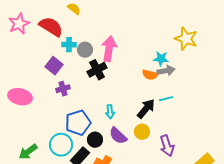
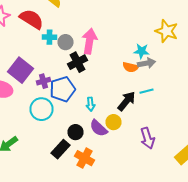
purple square: (54, 66) -> (20, 70), moved, size x1.4
blue pentagon: (78, 123) -> (62, 89), moved
yellow circle: (142, 132) -> (114, 122), moved
cyan circle: (61, 145) -> (42, 109), moved

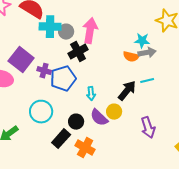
cyan cross: (50, 37) -> (50, 27), size x1.5
purple cross: (44, 81) -> (44, 71), turned 32
cyan circle: (42, 109) -> (41, 112), moved

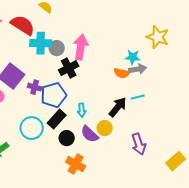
black rectangle: (61, 139) -> (57, 119), moved

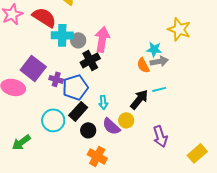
orange semicircle: (122, 73) -> (143, 65), turned 49

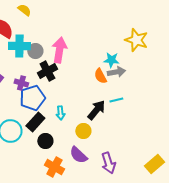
purple cross: (56, 79) -> (21, 83), moved
purple semicircle: (111, 126) -> (78, 155), moved
purple arrow: (160, 136) -> (108, 163), moved

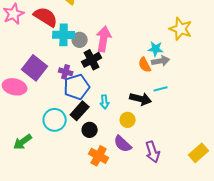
black arrow: (96, 110) -> (141, 99), turned 65

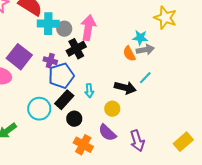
cyan line: (161, 89) -> (145, 78), turned -32

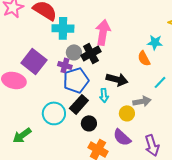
gray circle: (64, 29) -> (74, 52), moved
gray arrow: (145, 50) -> (142, 101), moved
black arrow: (125, 88) -> (117, 79), moved

